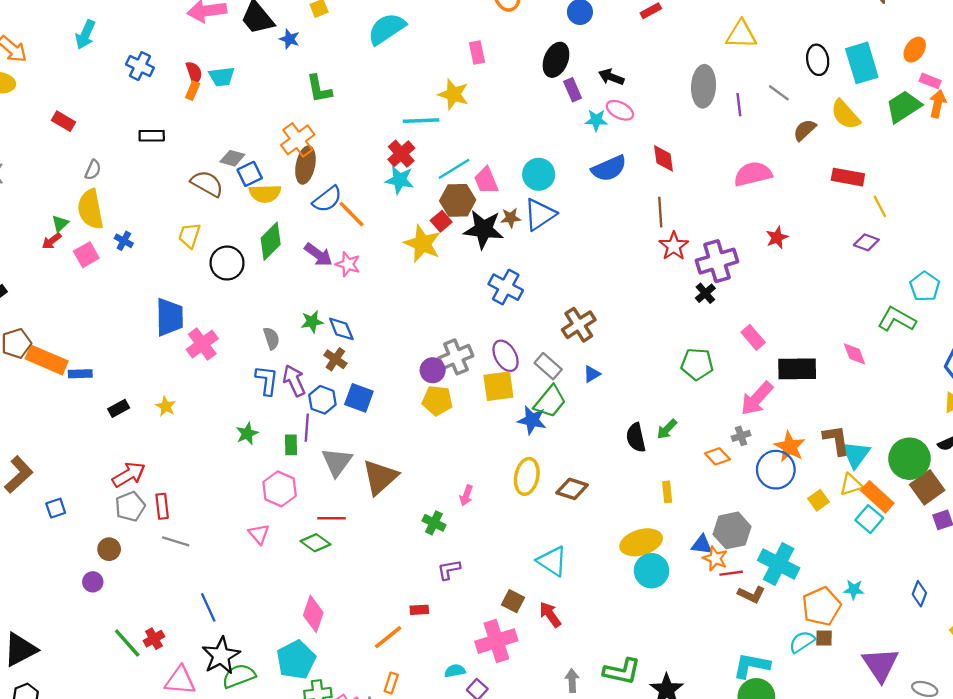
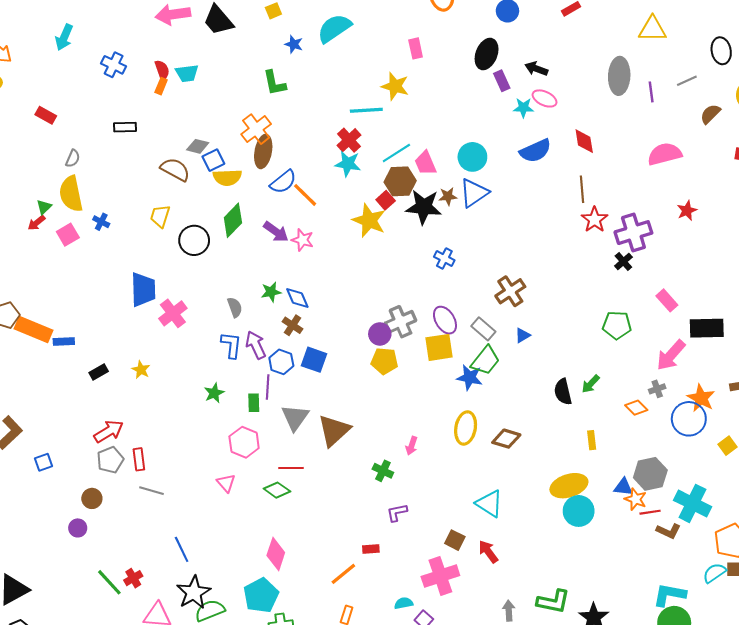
blue star: (290, 39) -> (294, 44), moved
gray line: (779, 93) -> (687, 81), turned -60
blue cross: (506, 287) -> (444, 258), size x0.7

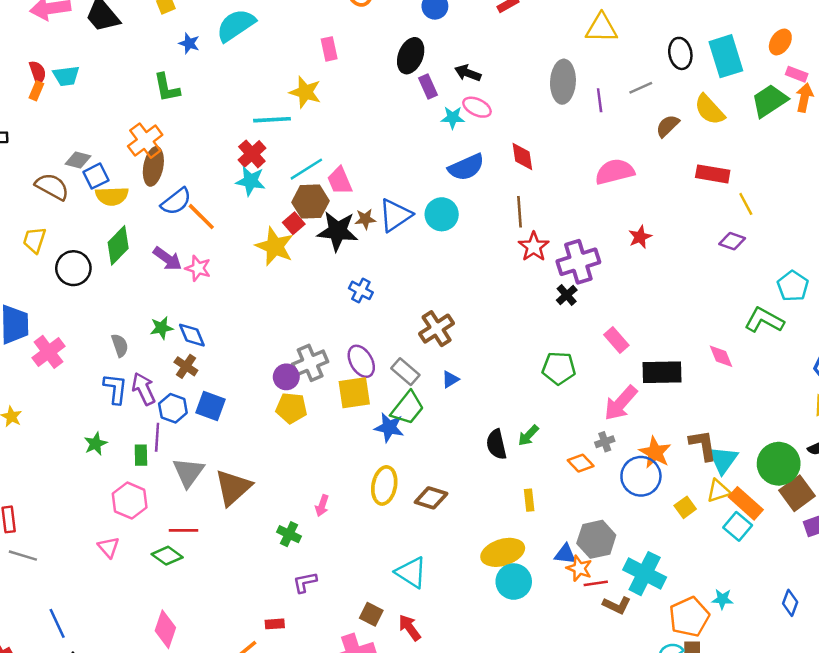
cyan circle: (472, 157) -> (442, 214), moved

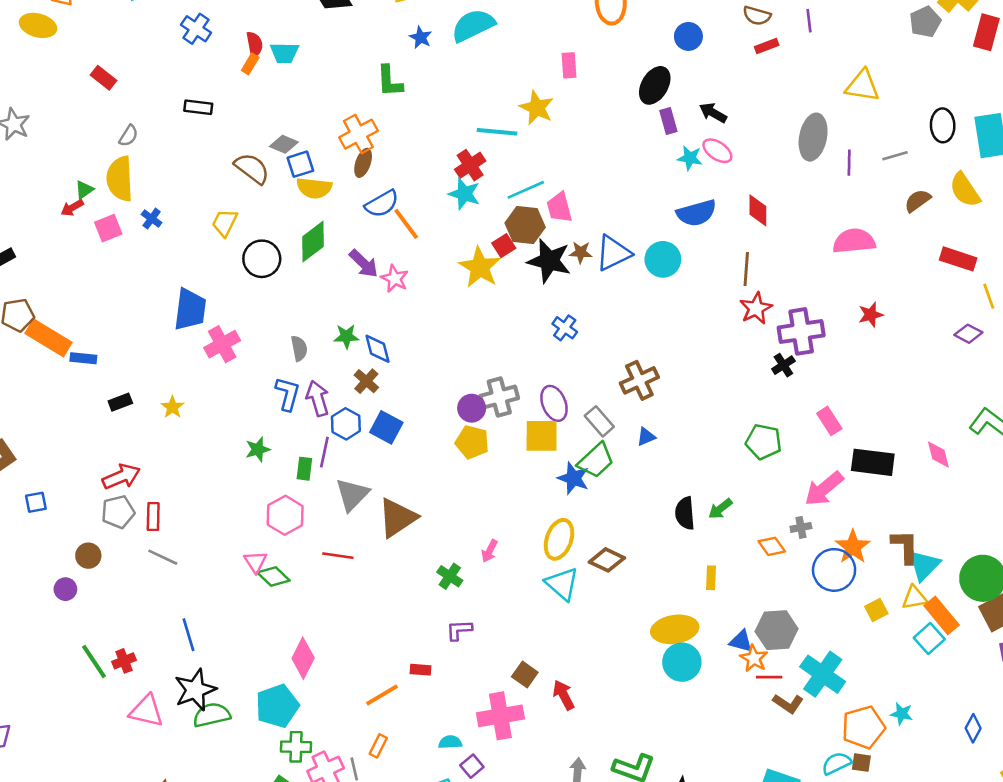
brown ellipse: (153, 166) -> (363, 163), size x0.7
green diamond: (167, 556) -> (273, 576), moved
cyan triangle: (411, 572) -> (562, 584), moved

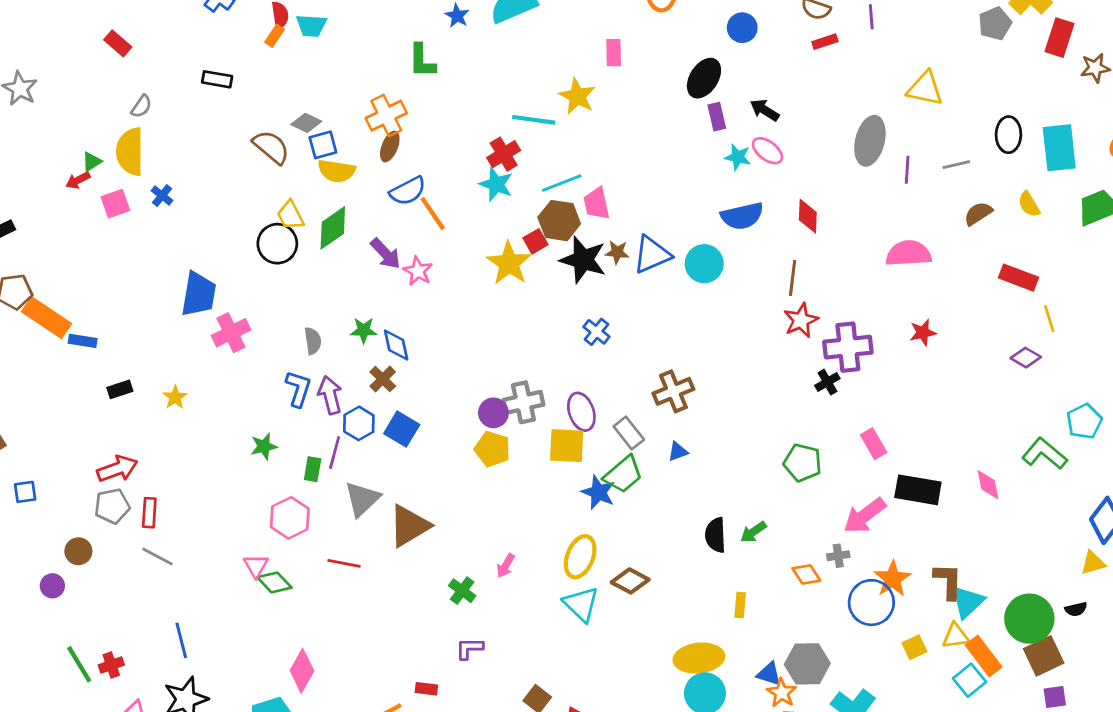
yellow semicircle: (965, 190) -> (1029, 204), size x0.7
yellow trapezoid: (225, 223) -> (290, 215), moved, turned -56

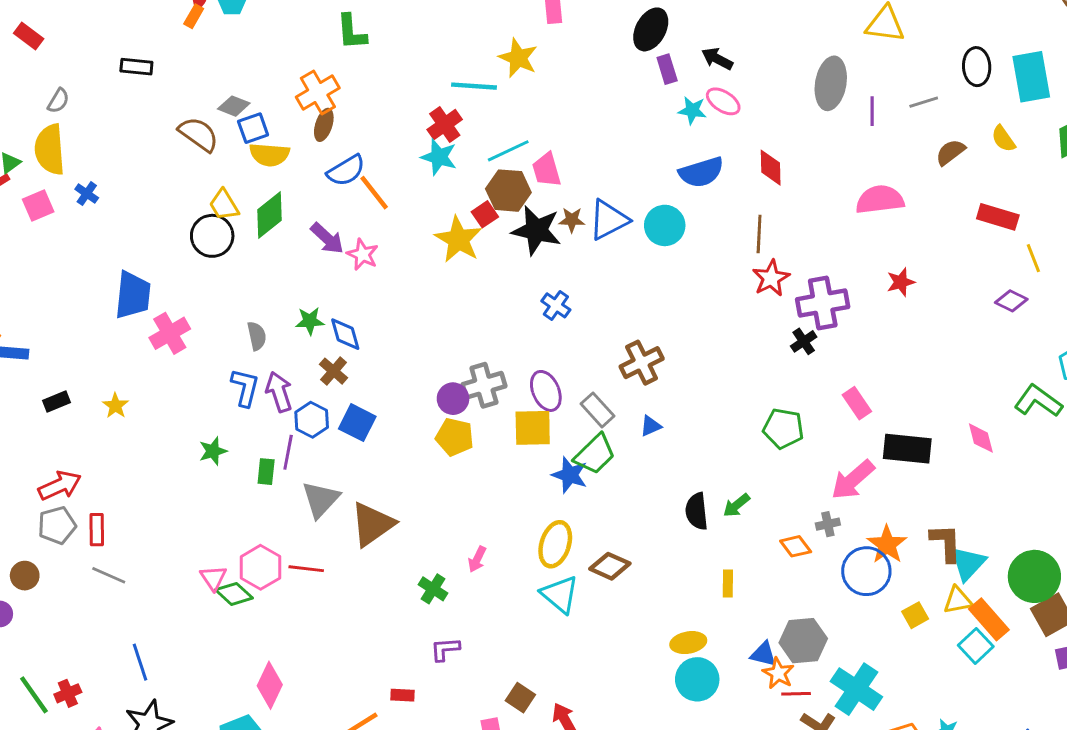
pink hexagon: (290, 518) -> (260, 567), moved
yellow ellipse: (699, 658) -> (688, 643), size x0.7

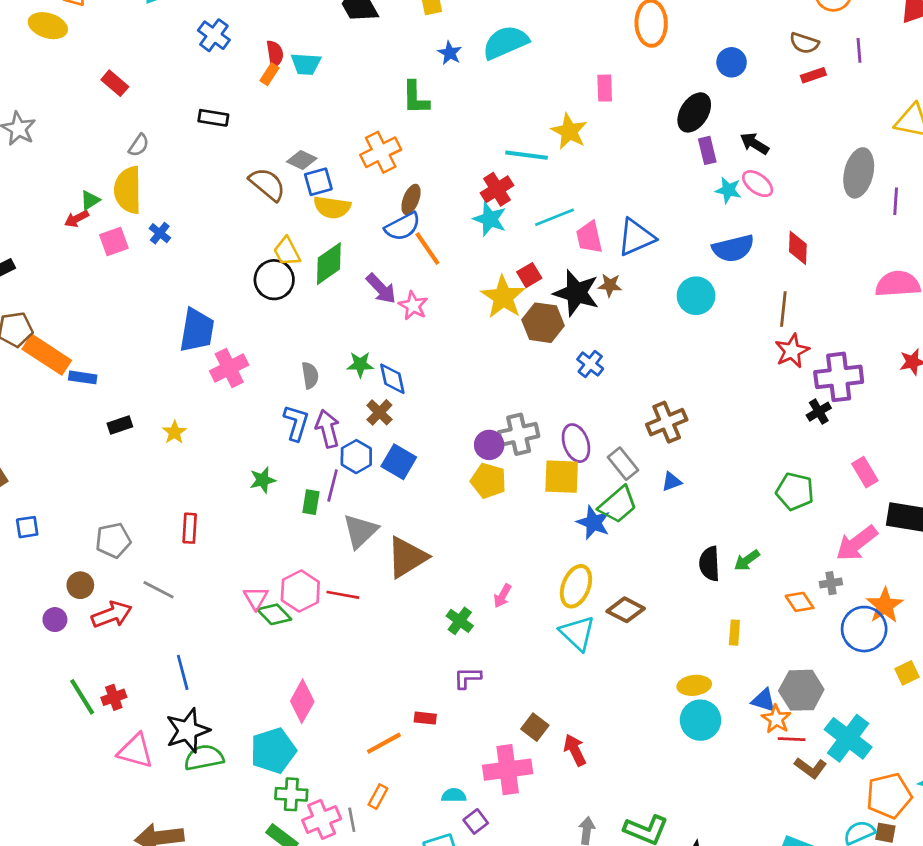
brown ellipse: (324, 125) -> (411, 199), moved
brown hexagon: (508, 191) -> (543, 323), moved
blue triangle: (609, 220) -> (636, 237), moved
red arrow: (60, 486) -> (112, 615), moved
red rectangle: (97, 530) -> (190, 528), moved

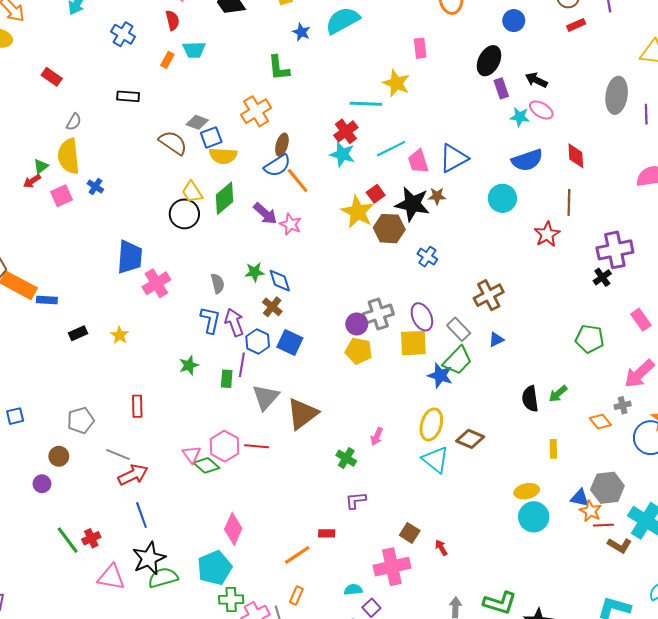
red semicircle: (275, 54) -> (172, 20), moved
red star: (792, 351) -> (547, 234), moved
red arrow: (112, 615) -> (133, 475), moved
red arrow: (575, 750) -> (441, 548), size x0.7

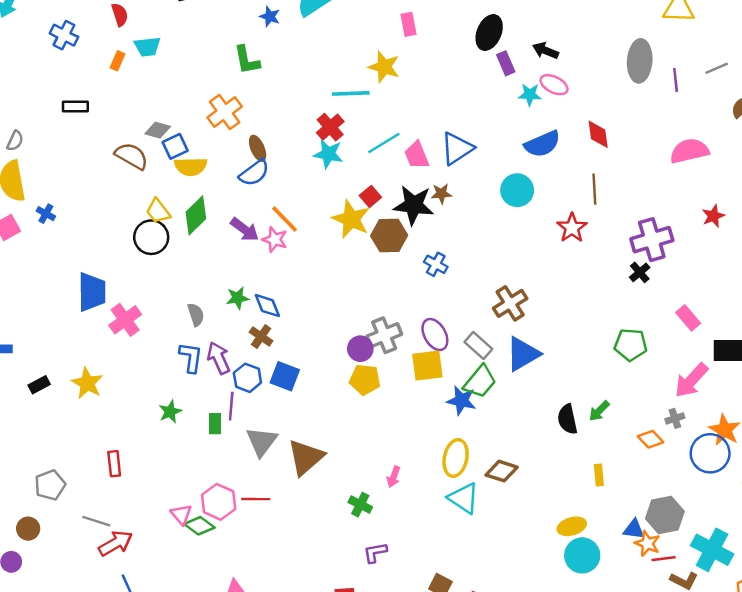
brown ellipse: (282, 145) -> (258, 148), turned -35
orange line: (298, 181) -> (285, 219), moved
yellow star: (120, 335) -> (87, 383), size x1.5
blue triangle: (496, 340) -> (523, 354), size x2.0

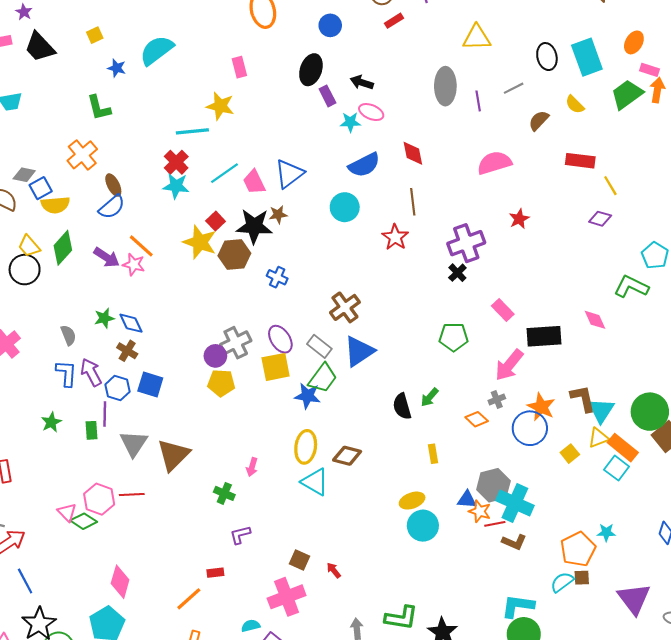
cyan cross: (712, 550) -> (515, 503), moved

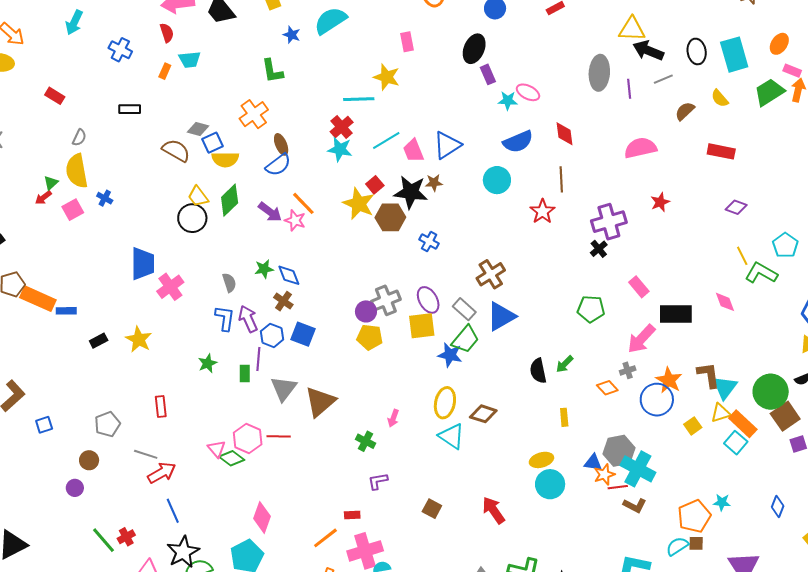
black arrow: (362, 82) -> (648, 51), moved, size x1.4
yellow line: (610, 186) -> (742, 256), moved
orange star: (480, 511) -> (604, 474), turned 30
red arrow: (334, 570) -> (493, 510), moved, size x1.8
pink cross: (287, 597) -> (365, 551), moved

